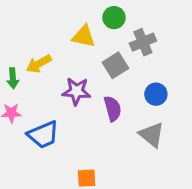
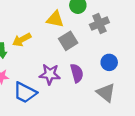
gray square: (115, 65) -> (68, 41), moved
purple star: (76, 91) -> (50, 74), moved
blue trapezoid: (43, 135) -> (25, 93), turned 50

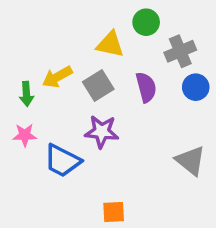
gray square: (68, 41) -> (98, 85), moved
blue circle: (109, 62) -> (196, 87), moved
purple semicircle: (77, 73) -> (146, 87), moved

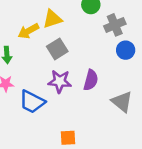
yellow triangle: (110, 44) -> (52, 19), moved, turned -30
yellow arrow: (57, 77) -> (28, 31), moved
purple semicircle: (146, 87) -> (91, 80), moved, turned 30

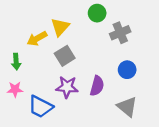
yellow triangle: (52, 19) -> (60, 27), turned -30
blue circle: (126, 50) -> (127, 70), moved

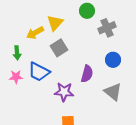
purple star: (67, 87) -> (64, 92), moved
blue trapezoid: (40, 107) -> (39, 72), moved

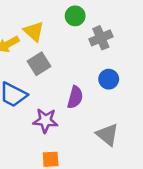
yellow triangle: (55, 23) -> (34, 31), turned -30
gray triangle: (113, 92) -> (107, 135), moved

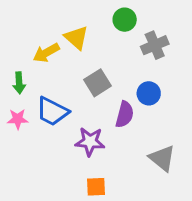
gray square: (39, 64) -> (97, 83), moved
blue circle: (109, 79) -> (149, 93), moved

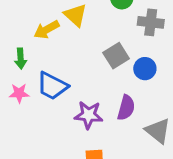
gray cross: (155, 45) -> (151, 22), turned 30
gray square: (97, 83) -> (116, 56), moved
purple semicircle: (125, 114) -> (126, 108), moved

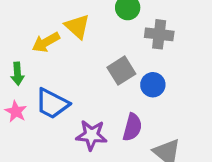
pink star: (19, 93) -> (16, 111), turned 30

